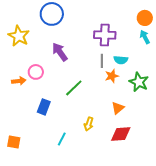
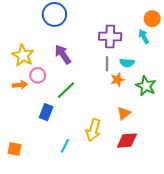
yellow star: (19, 36) -> (23, 55), moved
cyan arrow: (145, 37) -> (144, 37), moved
green line: (74, 88) -> (66, 90), moved
yellow arrow: (89, 124) -> (93, 130), size x1.5

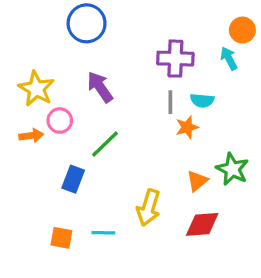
green star: (146, 86) -> (232, 169), moved
cyan line: (65, 146) -> (103, 233), turned 64
orange square: (15, 149) -> (61, 238), moved

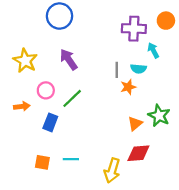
purple cross: (175, 59) -> (134, 29), moved
cyan arrow: (229, 59) -> (153, 50), moved
pink circle: (60, 121) -> (46, 90), moved
orange arrow: (31, 136) -> (22, 106), moved
yellow arrow: (149, 208) -> (112, 170), moved

